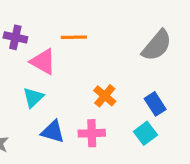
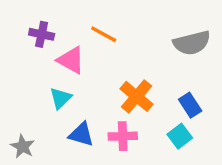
orange line: (74, 37) -> (104, 34), turned 30
gray semicircle: (157, 45) -> (192, 43), turned 36
orange cross: (105, 96) -> (137, 96), size x1.4

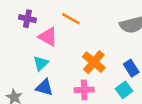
blue triangle: (81, 134) -> (44, 87), moved

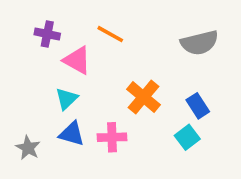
pink cross: (84, 90) -> (112, 137), moved

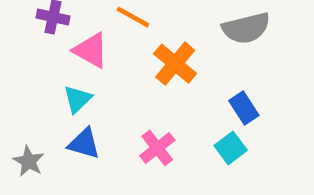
orange cross: (143, 97) -> (175, 64), moved
pink cross: (112, 137) -> (157, 148), moved, turned -36

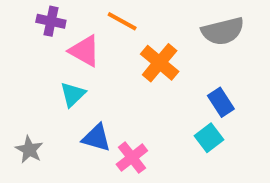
blue triangle: (84, 144) -> (96, 138), moved
pink cross: (157, 148) -> (132, 158), moved

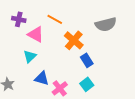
blue rectangle: (221, 102) -> (87, 60), moved
cyan square: (209, 138) -> (87, 84), moved

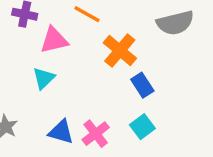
pink triangle: (36, 34) -> (54, 40), turned -42
blue triangle: (42, 78) -> (61, 132), moved

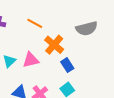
pink triangle: (54, 40) -> (31, 60), moved

